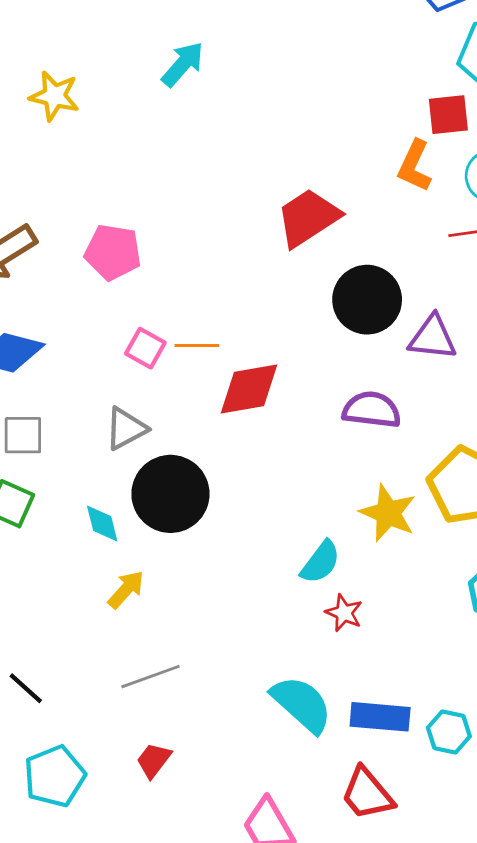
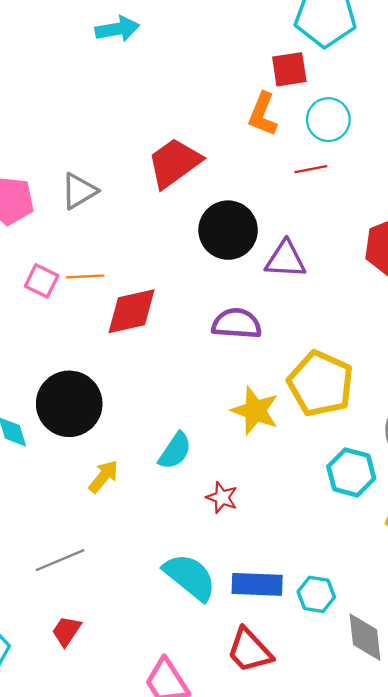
cyan arrow: (183, 64) -> (117, 29), moved, turned 42
gray triangle: (126, 429) -> (79, 191), moved
cyan semicircle: (320, 562) -> (175, 451), moved
yellow arrow: (126, 590) -> (103, 476), moved

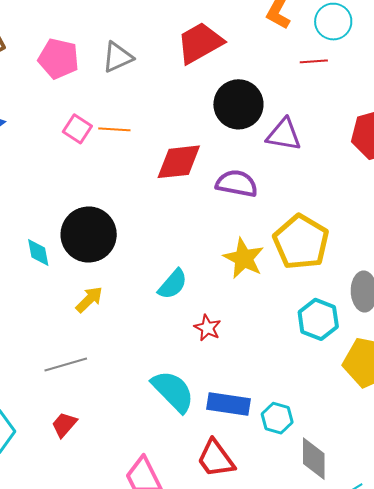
red diamond: (132, 311) -> (179, 162), moved
yellow arrow: (103, 476) -> (89, 300), moved

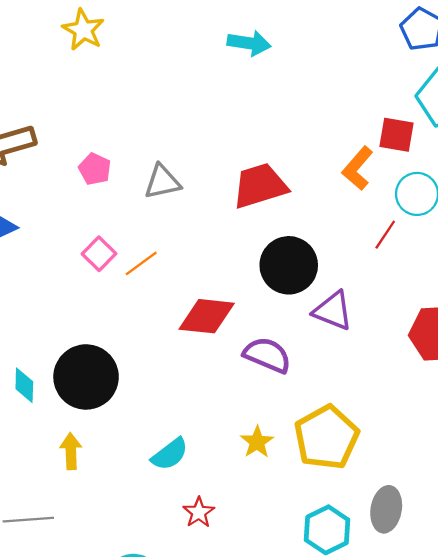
pink pentagon: (59, 59) -> (95, 169), size x0.7
red line: (314, 61) -> (385, 235), turned -64
orange line: (114, 129) -> (141, 263), turned -52
yellow star: (244, 258) -> (257, 442), size x0.7
yellow arrow: (89, 300) -> (71, 451), turned -60

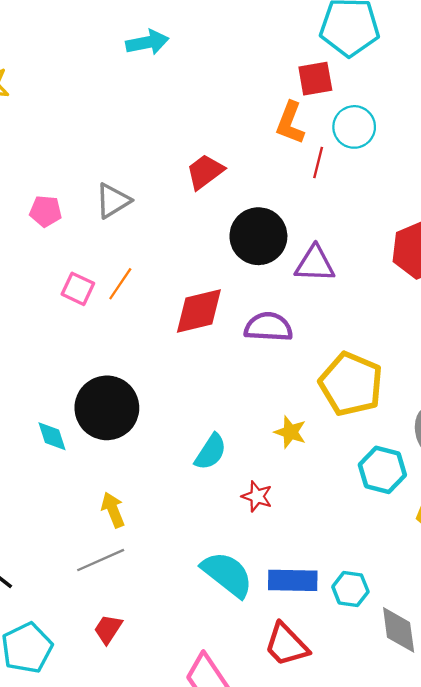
red trapezoid: (260, 186) -> (205, 172), size x0.7
red line: (385, 235) -> (318, 163), moved
yellow star: (257, 442) -> (290, 432), moved
yellow arrow: (71, 451) -> (113, 510), moved

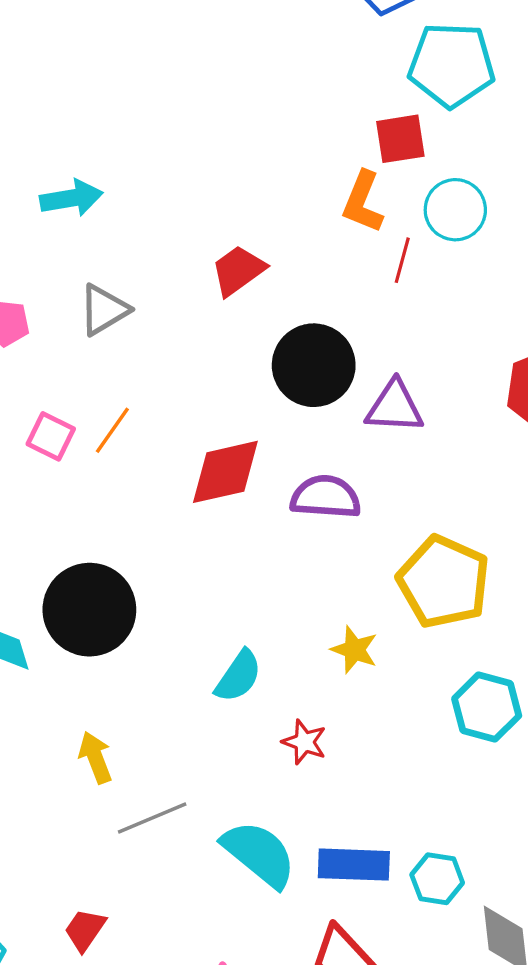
cyan arrow: (147, 42) -> (71, 198), moved
gray line: (101, 560) -> (152, 818), moved

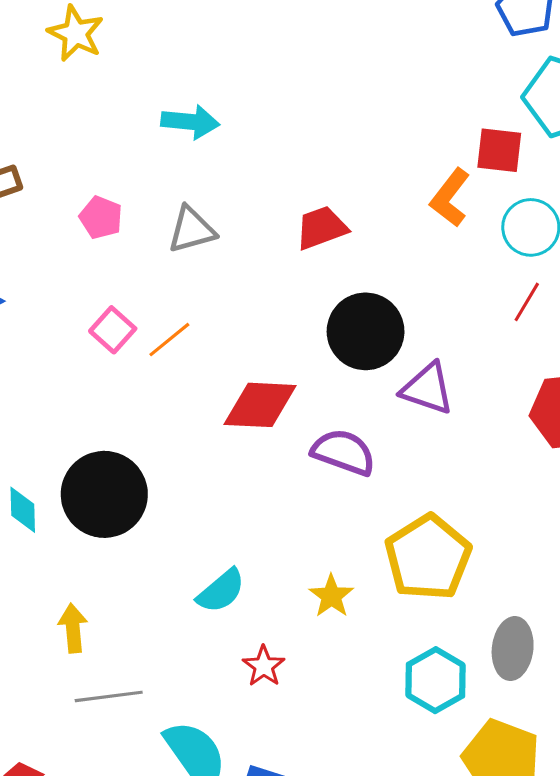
red line: (402, 260) -> (527, 302), moved

